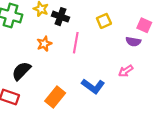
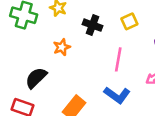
black cross: (61, 17) -> (92, 25), moved
pink line: (76, 43) -> (118, 59), moved

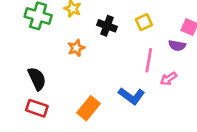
pink line: (118, 59) -> (149, 60), moved
black semicircle: (36, 78) -> (37, 79), moved, turned 110

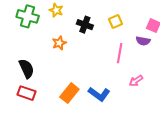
pink arrow: (168, 79) -> (136, 81), moved
blue L-shape: (132, 96) -> (99, 94), moved

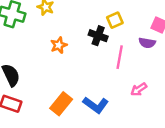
black cross: (85, 25) -> (98, 36), moved
orange star: (59, 43) -> (59, 45), moved

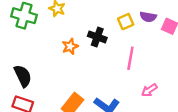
black cross: (98, 36) -> (97, 37), moved
purple semicircle: (147, 43) -> (148, 17), moved

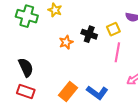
yellow square: (126, 22) -> (113, 29), moved

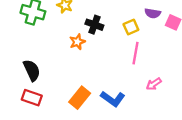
black cross: (89, 34) -> (94, 25), moved

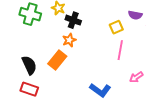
black cross: (94, 25) -> (73, 20), moved
orange rectangle: (80, 98) -> (57, 60), moved

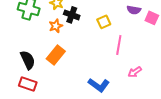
yellow square: (116, 27) -> (104, 22), moved
orange star: (69, 40) -> (56, 26), moved

